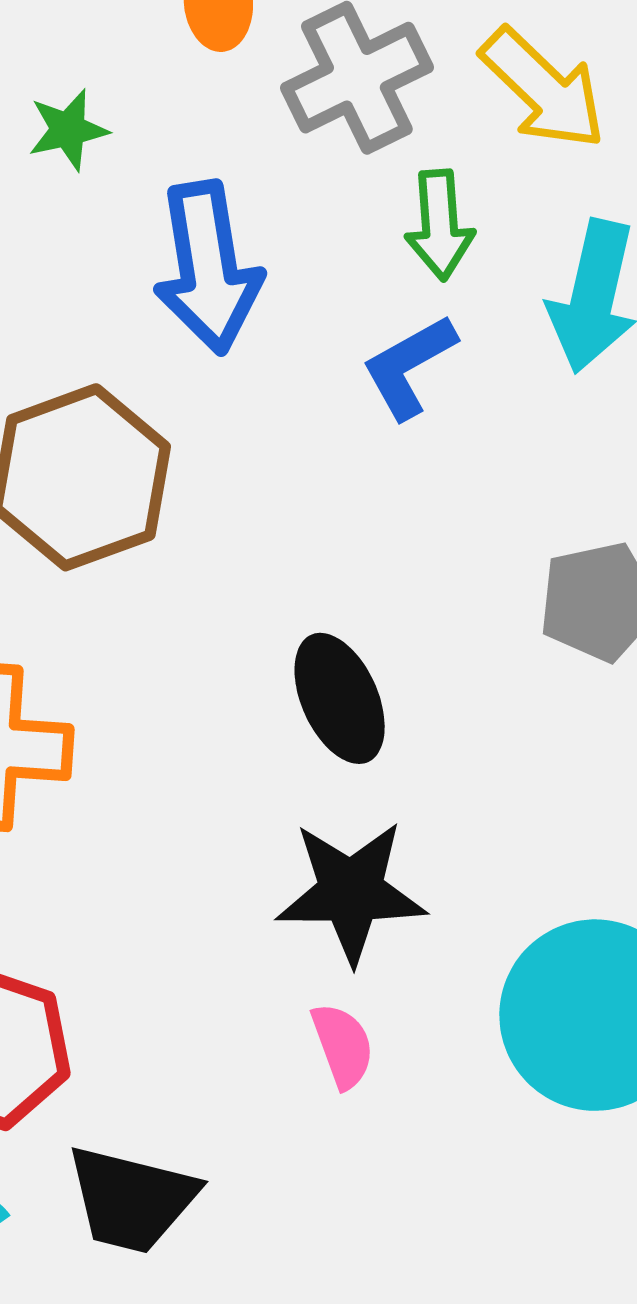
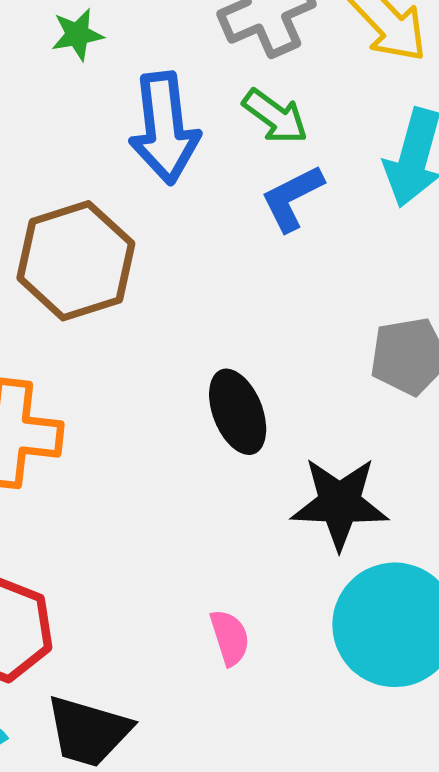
green arrow: (440, 225) -> (275, 116), moved, turned -52
black star: (351, 892) -> (340, 503), moved

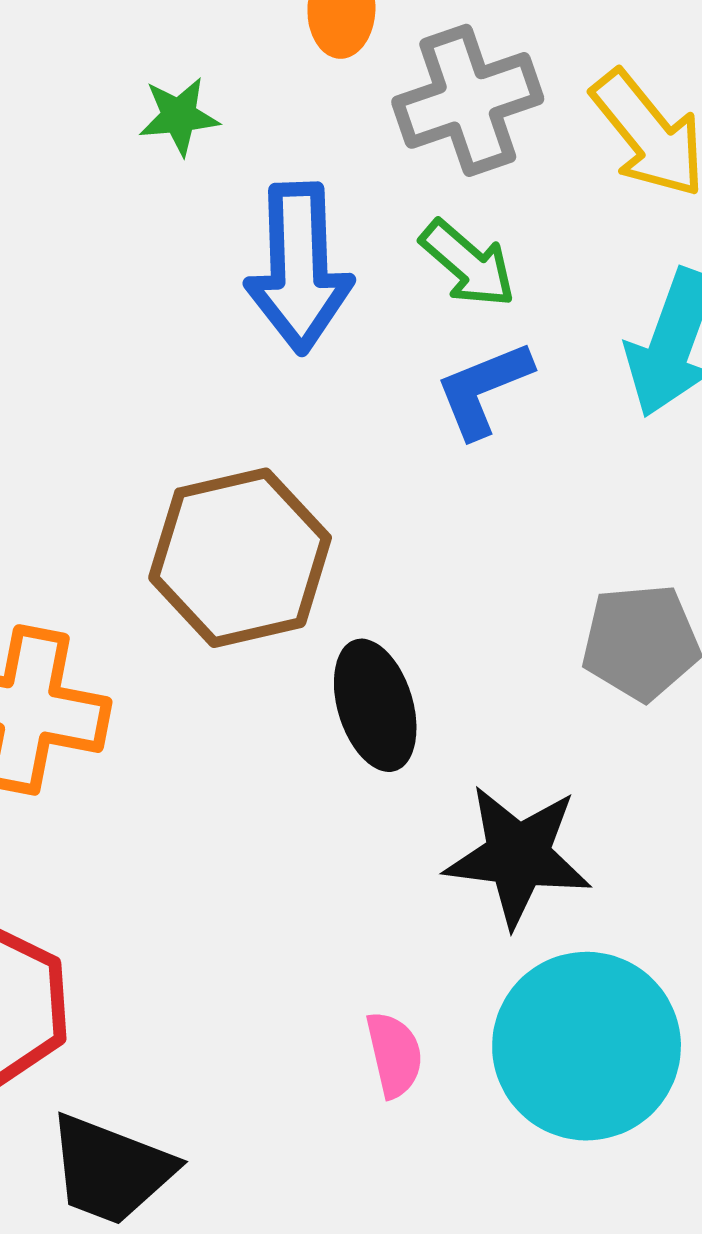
brown hexagon: (76, 261) -> (240, 558), moved
pink semicircle: (230, 638) -> (394, 1054), moved

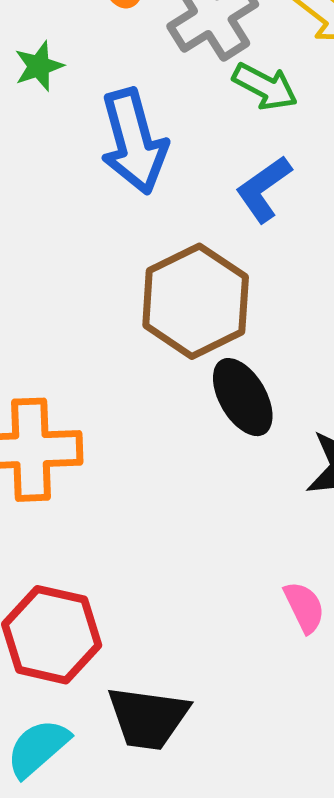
green arrow: (468, 264) -> (265, 87), moved
brown hexagon: (240, 558) -> (196, 301), moved

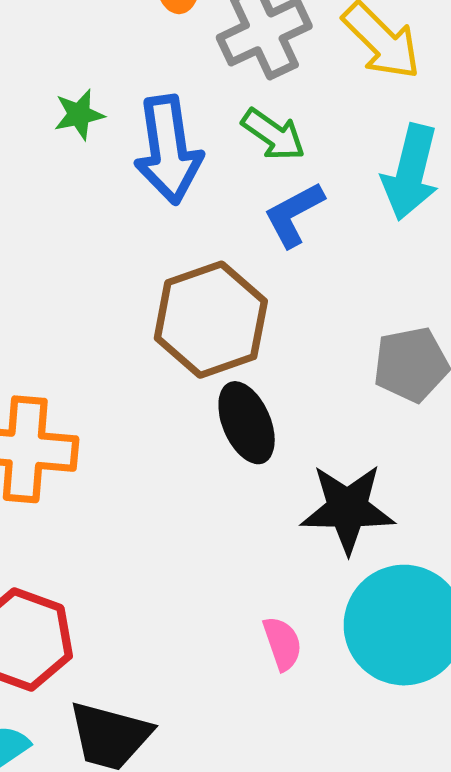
green star: (39, 66) -> (79, 115), moved
green arrow: (265, 87) -> (273, 135), moved

